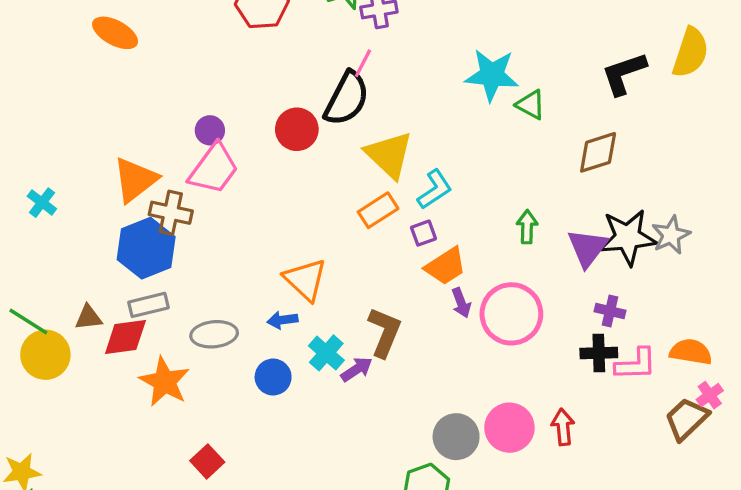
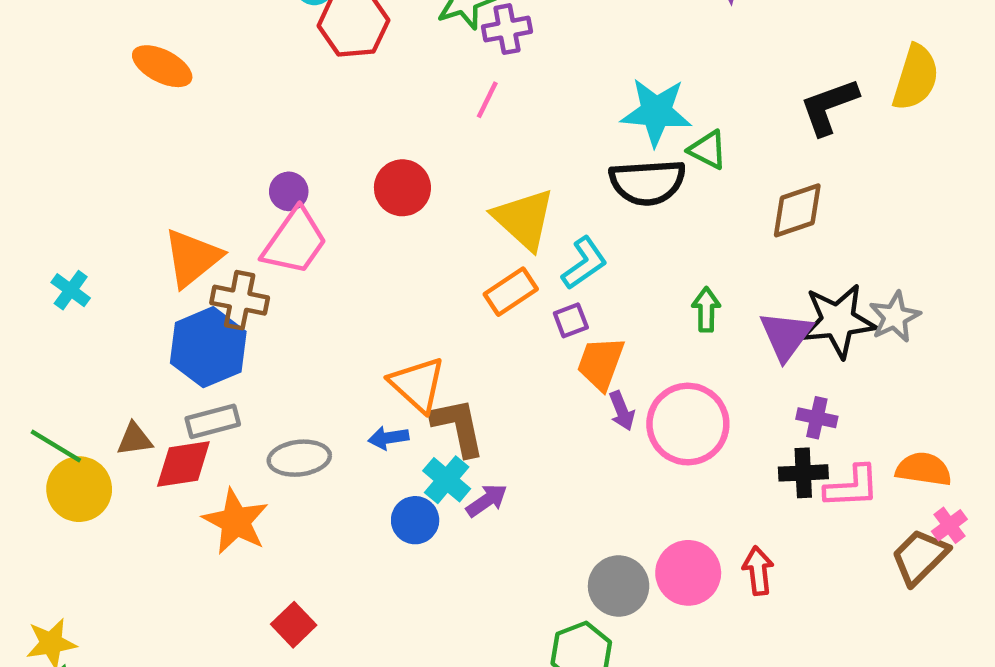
black semicircle: (347, 99) -> (647, 182), moved, turned 60
orange trapezoid: (446, 266) -> (601, 363), turned 144
brown L-shape: (385, 332) -> (458, 427), moved, turned -33
blue circle: (273, 377) -> (415, 520), moved

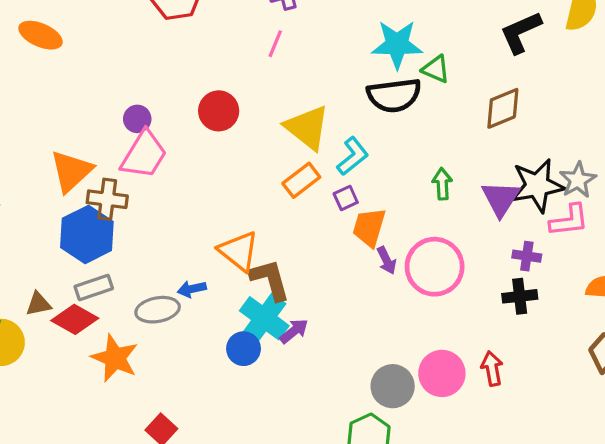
blue arrow: (388, 438) -> (192, 289), moved
red diamond: (183, 464) -> (75, 319), turned 42
cyan cross: (447, 480) -> (264, 318), size x1.4
pink L-shape: (852, 487) -> (569, 220), moved

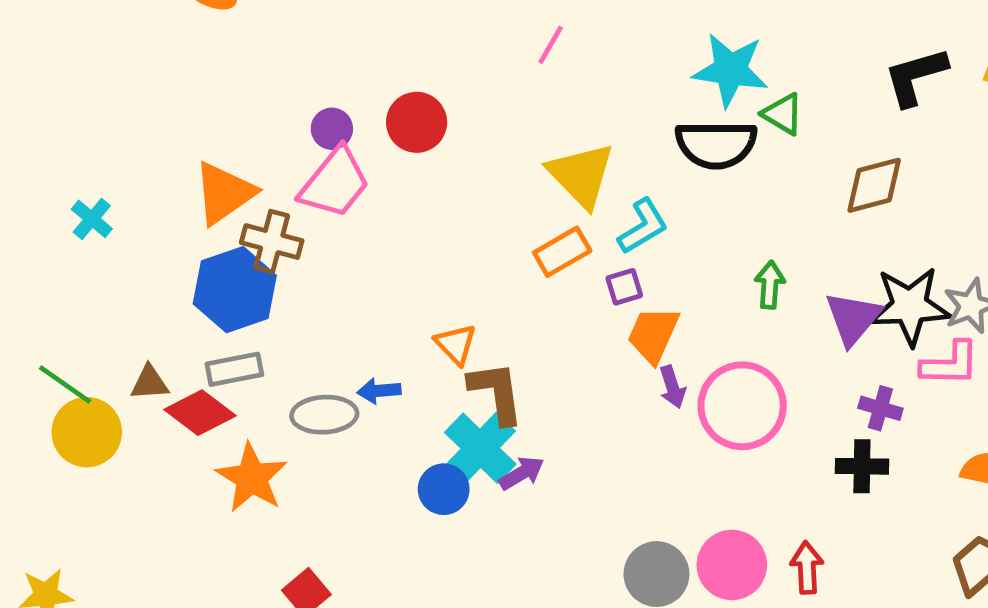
red circle: (219, 111) -> (417, 122), moved
orange triangle: (239, 251) -> (456, 344), size x0.7

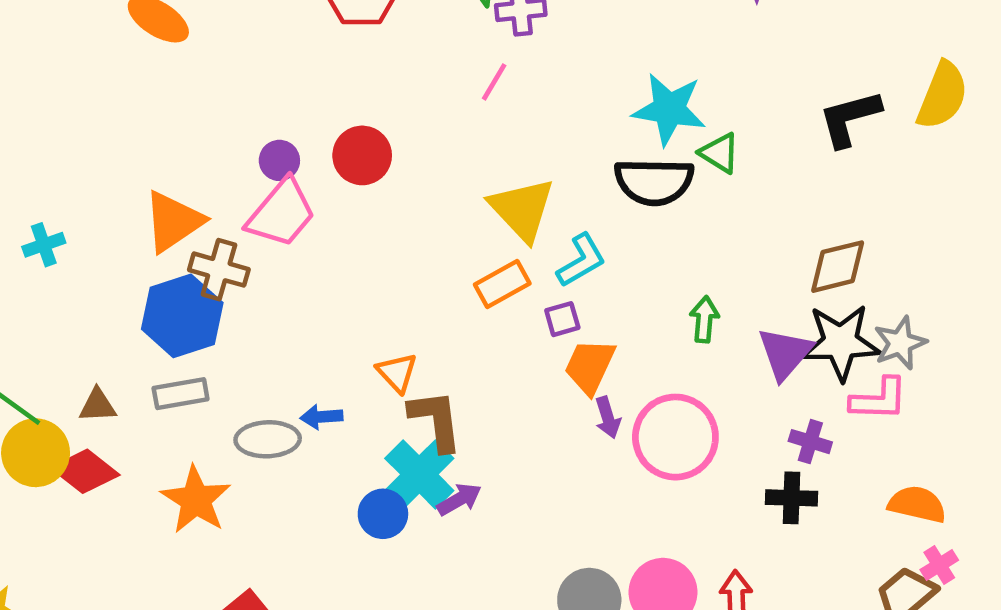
brown diamond: (874, 185) -> (838, 267), moved
cyan cross: (92, 219) -> (44, 245), turned 30
red diamond: (200, 413) -> (85, 471), moved

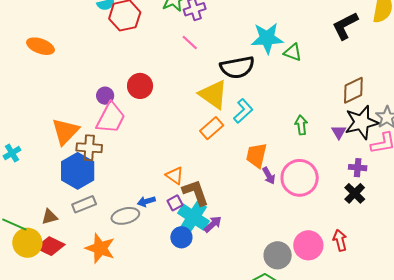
pink line: (494, 82) -> (190, 43), turned -66
black semicircle: (654, 182) -> (237, 67), moved
purple square: (562, 319) -> (175, 203), moved
purple triangle: (785, 353) -> (339, 132), size x0.6
black cross: (791, 498) -> (355, 193), turned -35

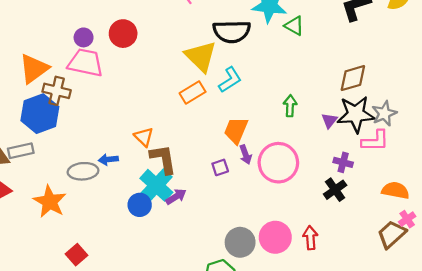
pink trapezoid: (111, 118) -> (85, 63), turned -116
purple square: (175, 203) -> (220, 167), moved
gray rectangle: (84, 204) -> (21, 151), moved

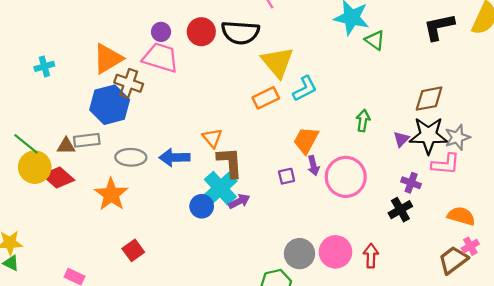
black semicircle: (232, 32) -> (240, 33), moved
blue arrow: (108, 159) -> (174, 157), size x1.5
gray ellipse: (83, 171) -> (131, 157), moved

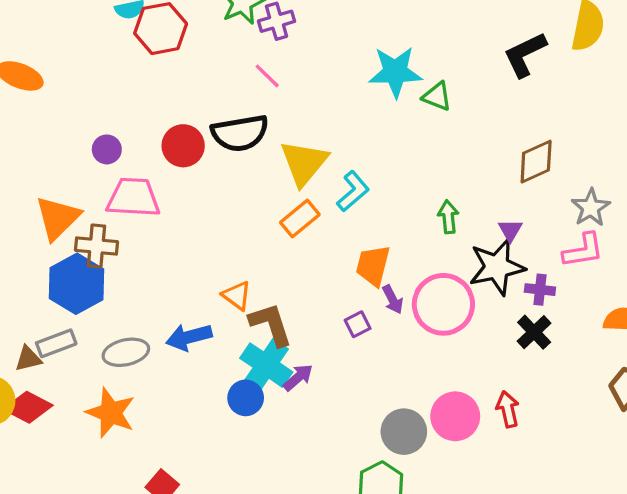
purple circle: (161, 32) -> (107, 149), moved
yellow triangle: (277, 62) -> (304, 163), turned 33
black star: (428, 135) -> (497, 267), moved

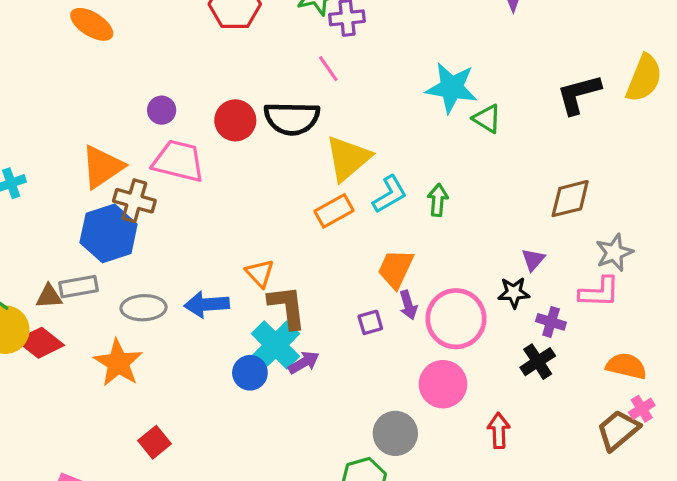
green arrow: (448, 217) -> (438, 200), moved
black star: (497, 267) -> (514, 293), size x0.6
pink circle: (455, 416) -> (443, 384), moved

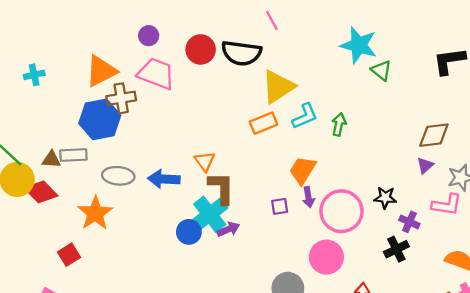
brown cross: (134, 201) -> (121, 98), turned -32
purple triangle: (533, 260) -> (425, 166), moved
red square: (154, 442) -> (69, 255), moved

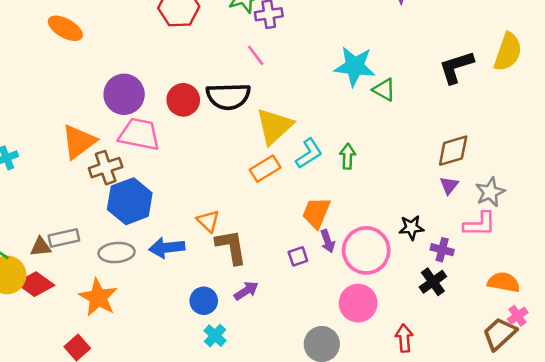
purple circle: (149, 36) -> (124, 94), size x1.8
blue hexagon: (100, 119) -> (130, 201), moved
cyan cross: (210, 214) -> (215, 336), moved, size x0.6

